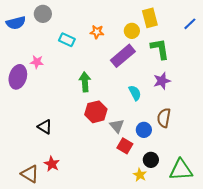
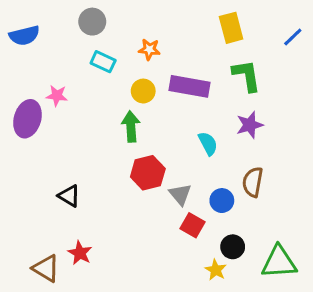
gray circle: (43, 14) -> (92, 22), moved
yellow circle: (132, 31) -> (143, 91), moved
purple rectangle: (123, 56) -> (189, 86), turned 50

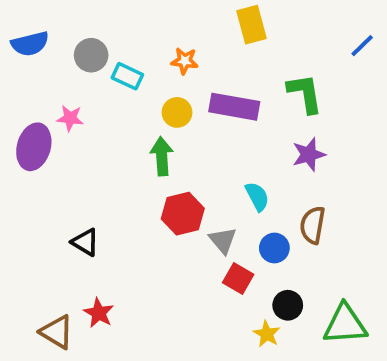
gray circle: (92, 22) -> (91, 55), moved
yellow rectangle: (231, 28) -> (251, 25), moved
cyan semicircle: (208, 143) -> (257, 196), moved

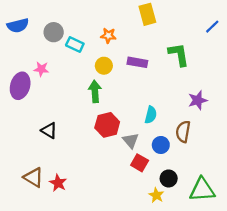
purple rectangle: (234, 107) -> (137, 62), size x0.7
purple star: (309, 154) -> (198, 100), moved
cyan semicircle: (257, 196) -> (151, 115), turned 42
black triangle: (85, 242) -> (49, 130), moved
brown triangle: (57, 332) -> (33, 177), moved

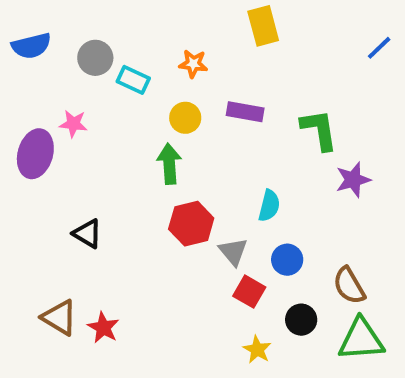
green L-shape: (179, 55) -> (319, 130), moved
brown semicircle: (183, 132) -> (349, 286), moved, turned -40
yellow star: (156, 195) -> (257, 350), moved

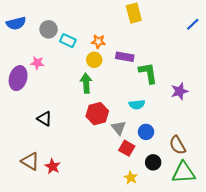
orange star: (193, 64) -> (98, 42), moved
green L-shape: (319, 130) -> (148, 73), moved
cyan semicircle: (269, 206) -> (137, 104), turned 70

